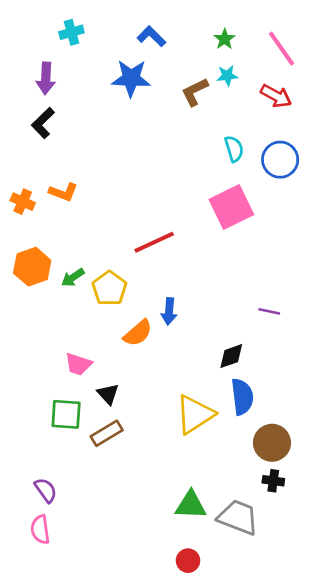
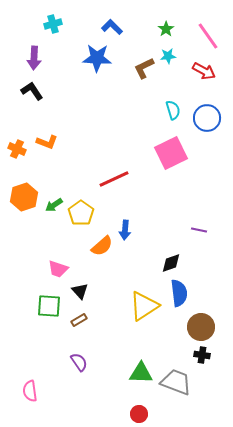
black L-shape: (43, 123) -> (32, 91), turned 100
brown rectangle: (107, 433) -> (79, 320), size x0.7
purple semicircle: (46, 490) -> (79, 362), moved

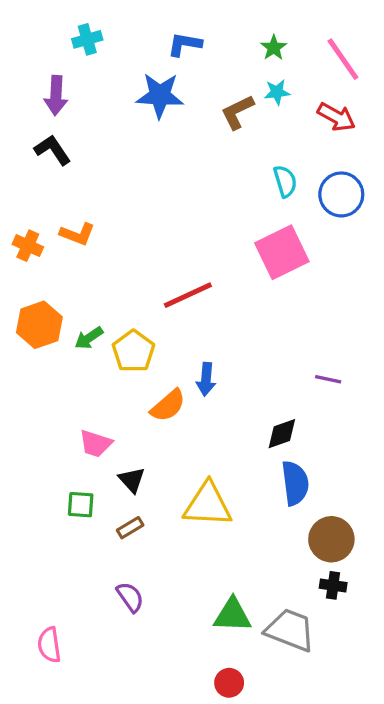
blue L-shape: (112, 27) -> (185, 44), turned -35
green square: (49, 306) -> (81, 505), size x0.7
yellow triangle: (144, 306) -> (208, 505), moved, turned 36

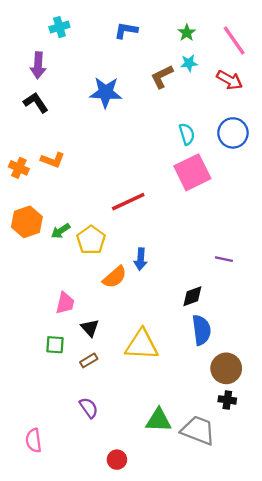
blue star: (160, 95) -> (106, 92), moved
cyan semicircle: (285, 181) -> (187, 134), moved
pink trapezoid: (95, 444) -> (65, 303), turned -95
red circle: (229, 683) -> (117, 460), moved

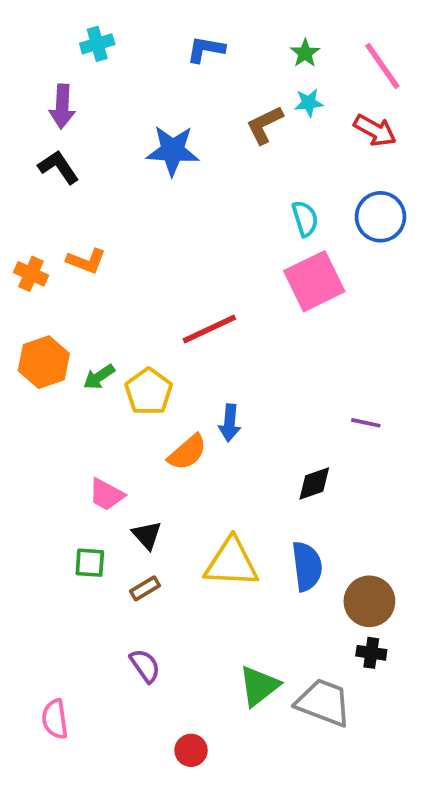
pink trapezoid: (65, 303) -> (106, 495), turned 105
blue semicircle: (201, 330) -> (307, 566), moved
green triangle: (159, 420) -> (259, 686), turned -40

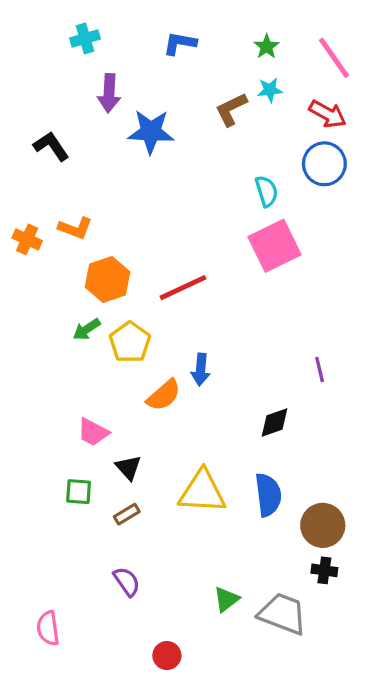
purple arrow: (62, 106) -> (109, 93), moved
blue circle: (380, 217) -> (324, 164), moved
orange hexagon: (44, 362) -> (107, 280), moved
purple line: (366, 423) -> (320, 370), turned 65
green triangle: (259, 686) -> (226, 599), size x0.7

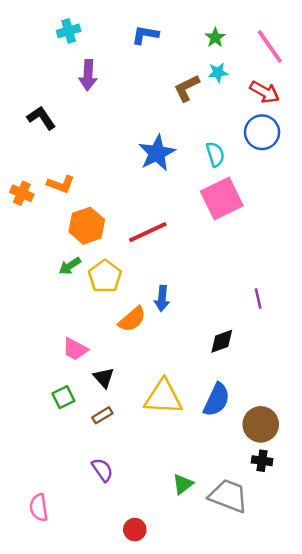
blue star: (151, 132) -> (157, 153), moved, turned -30
green square: (79, 492) -> (63, 397), turned -30
blue semicircle: (268, 495) -> (217, 400), turned 32

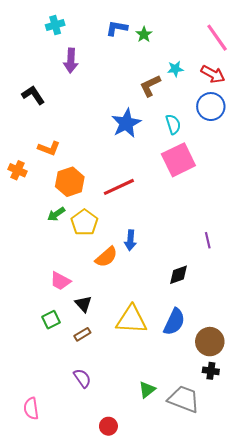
green star: (215, 37) -> (144, 34), moved
cyan star: (218, 73) -> (175, 69), moved
brown L-shape: (187, 88) -> (150, 86), moved
orange cross: (22, 193) -> (18, 170), moved

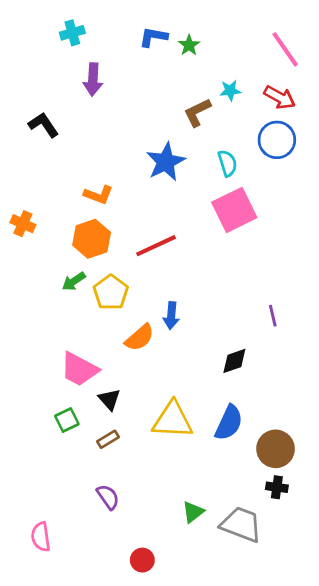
orange L-shape: (49, 148) -> (98, 195), moved
pink trapezoid: (60, 281) -> (79, 369), size x1.4

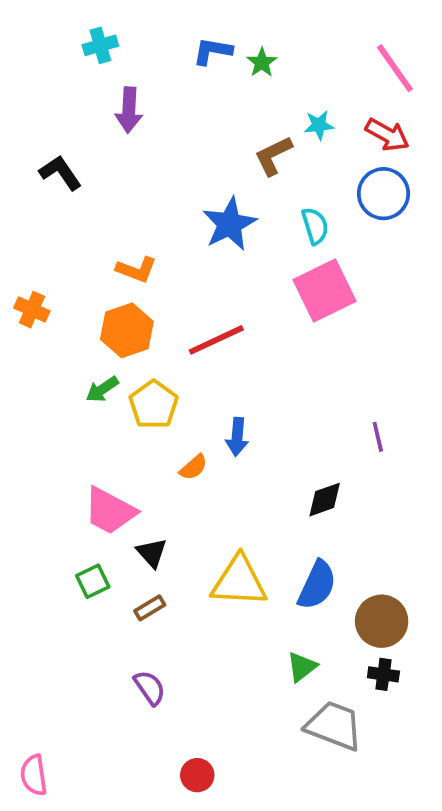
orange semicircle: (140, 338) -> (193, 467), size x0.7
green triangle: (193, 512) -> (302, 667), moved
pink semicircle: (41, 537) -> (34, 775), moved

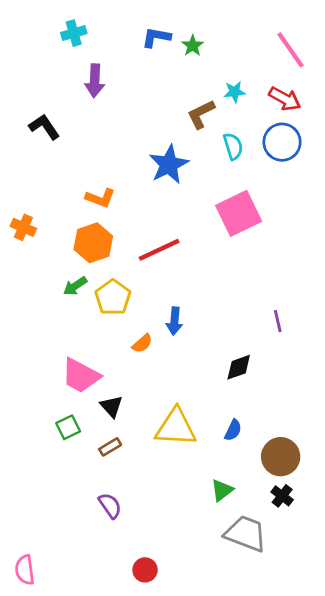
cyan semicircle: (315, 226) -> (233, 146), moved
blue semicircle: (317, 585) -> (233, 430), size x0.6
black cross: (383, 674) -> (282, 496), turned 30

